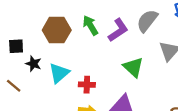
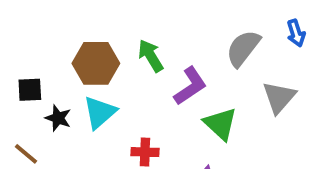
purple L-shape: (118, 30) -> (190, 86), moved
cyan triangle: (59, 73) -> (100, 112), moved

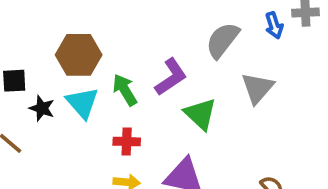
green arrow: (151, 56) -> (125, 90), moved
cyan triangle: (100, 112) -> (82, 103), turned -30

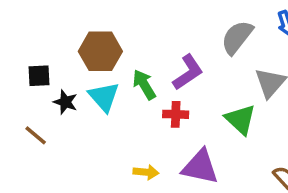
green triangle: (200, 114) -> (240, 120), moved
red cross: (127, 142) -> (176, 114), moved

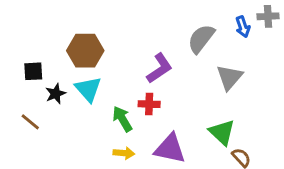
green arrow: (144, 85) -> (122, 119), moved
black star: (65, 102) -> (56, 94), turned 30
green triangle: (240, 120) -> (222, 132), moved

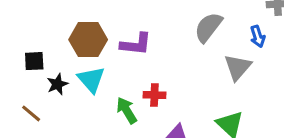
blue arrow: (243, 27) -> (258, 36), moved
purple L-shape: (160, 68) -> (136, 44), moved, turned 40

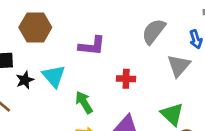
brown hexagon: (88, 40) -> (35, 27), moved
red cross: (154, 95) -> (126, 79), moved

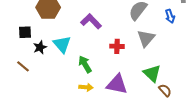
purple L-shape: (92, 46) -> (91, 21), turned -140
gray triangle: (179, 66) -> (146, 38), moved

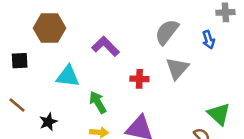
cyan triangle: (62, 44) -> (68, 76), turned -42
black star: (40, 47) -> (48, 122), moved
green triangle: (152, 73) -> (219, 114), moved

